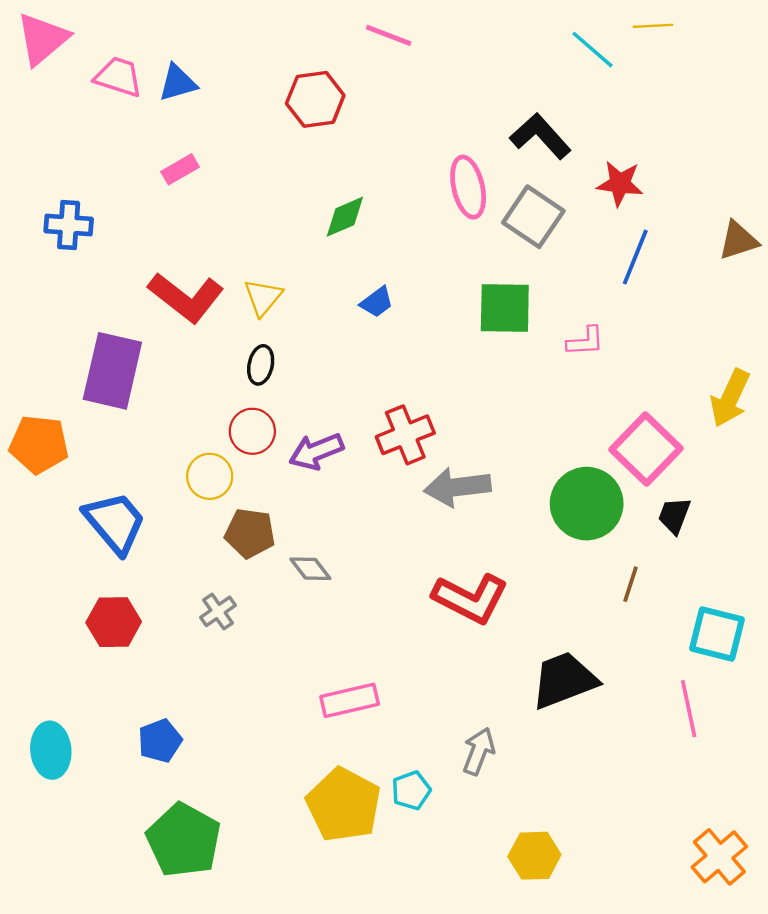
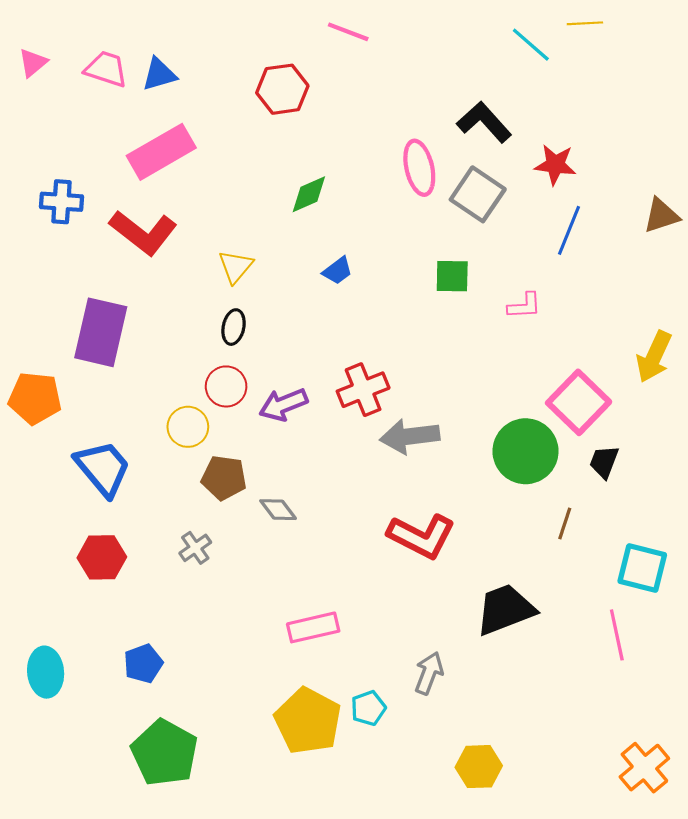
pink triangle: (43, 39) -> (33, 63), moved, size x0.6
pink rectangle: (180, 169) -> (161, 152), size x2.0
red L-shape: (186, 297) -> (143, 233), moved
green square: (505, 308) -> (452, 276), size x0.7

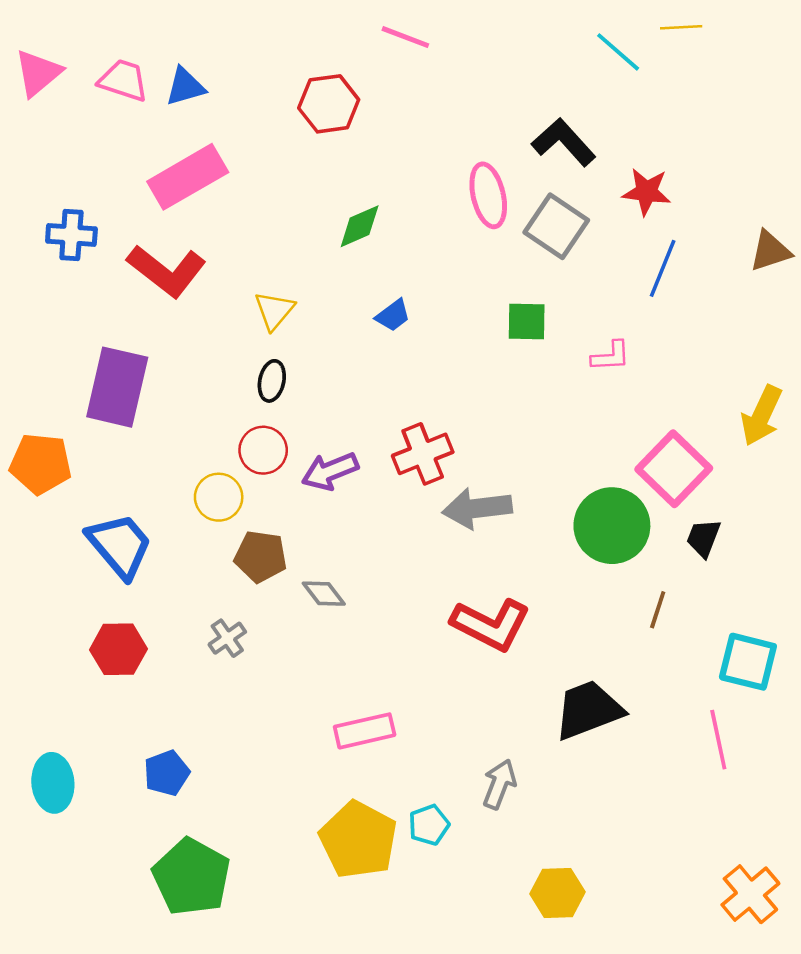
pink triangle: (33, 63) -> (38, 73), size x1.4

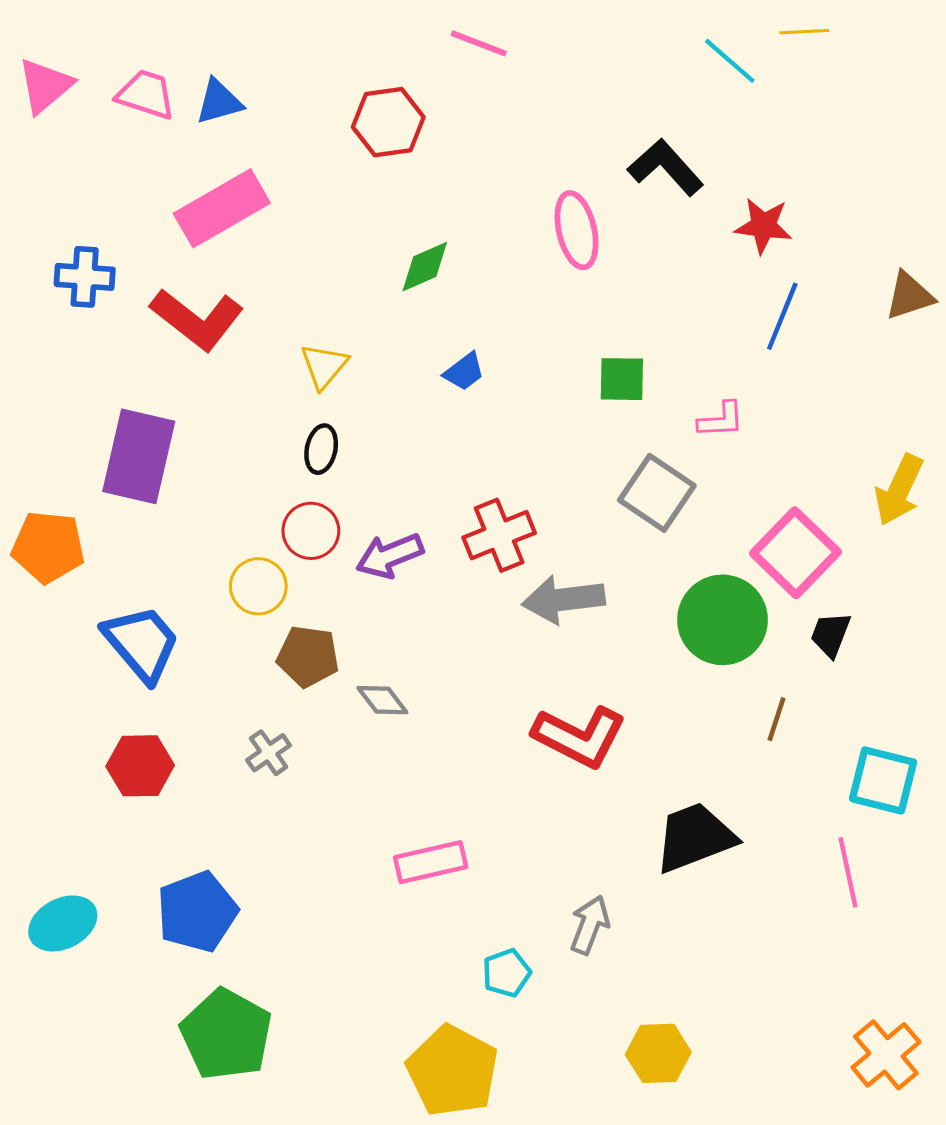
gray square: (556, 226) -> (657, 493), moved
blue pentagon: (167, 773) -> (197, 912), size x1.5
cyan ellipse: (53, 783) -> (63, 923), turned 68
yellow pentagon: (358, 840) -> (452, 1071), moved

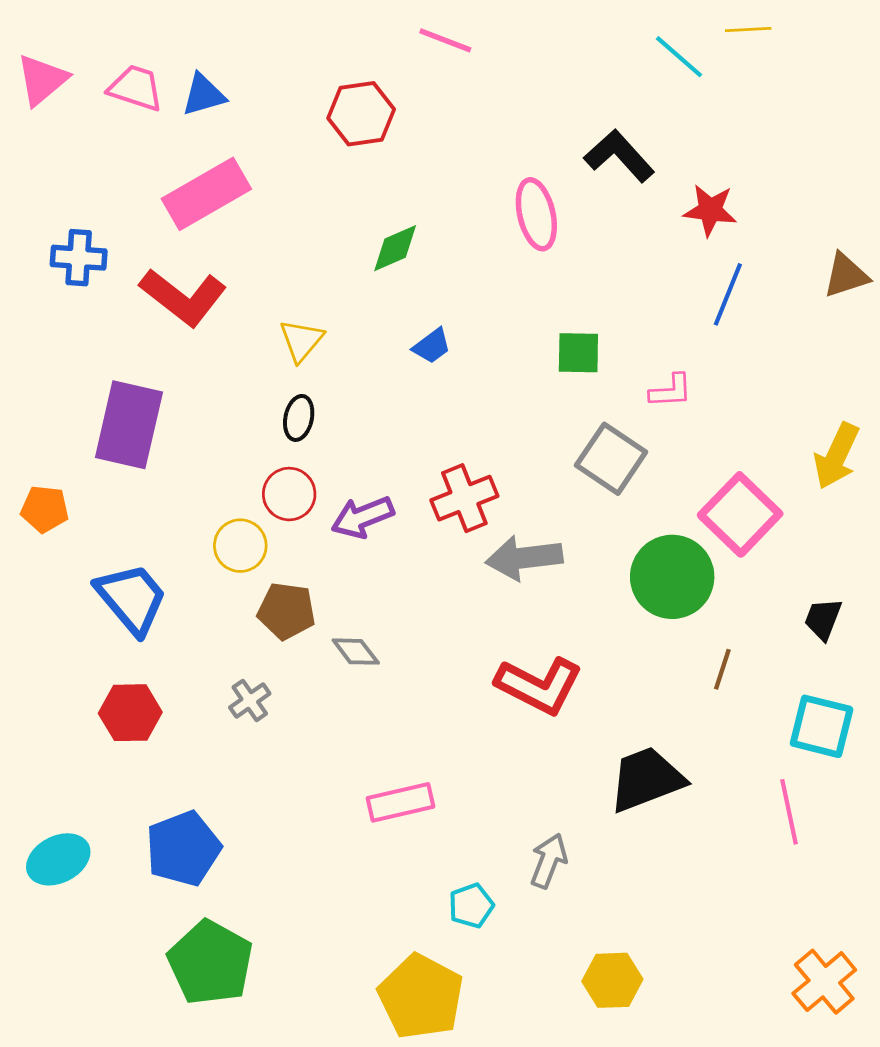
orange pentagon: (48, 547) -> (45, 509), size x0.7
black trapezoid: (831, 634) -> (823, 619), moved

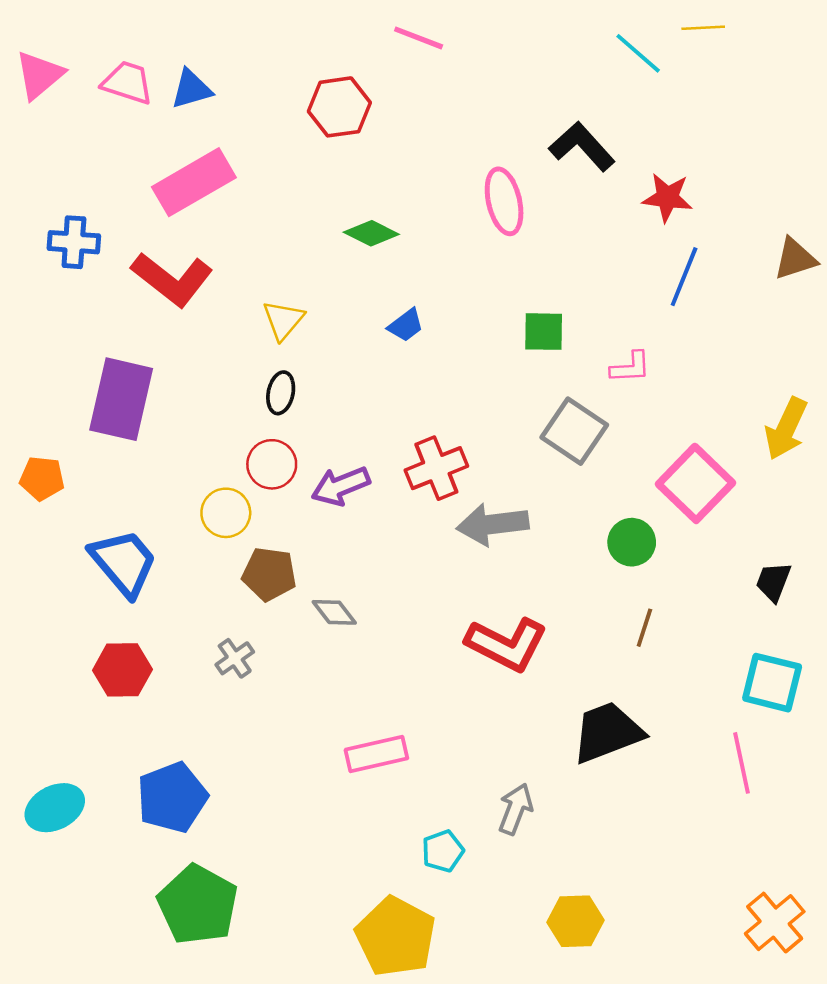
green diamond: (395, 248) -> (371, 233), turned 50
green circle: (672, 577) -> (632, 542), size x0.6
brown line: (722, 669) -> (644, 628), moved

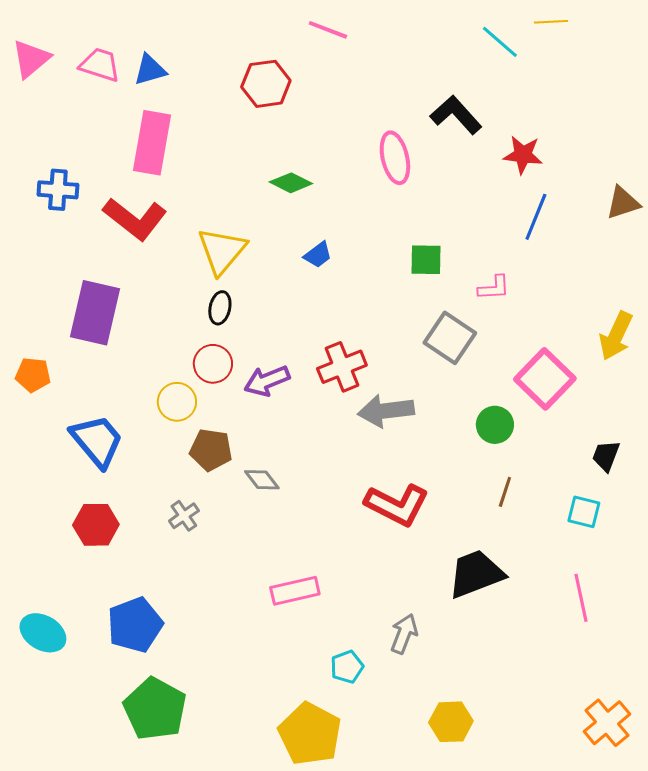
pink rectangle: (194, 182) -> (152, 143), turned -50
yellow triangle: (283, 320) -> (222, 251), size x1.5
cyan square: (772, 683) -> (584, 512), moved, size x0.7
cyan ellipse: (55, 808) -> (43, 633), turned 57

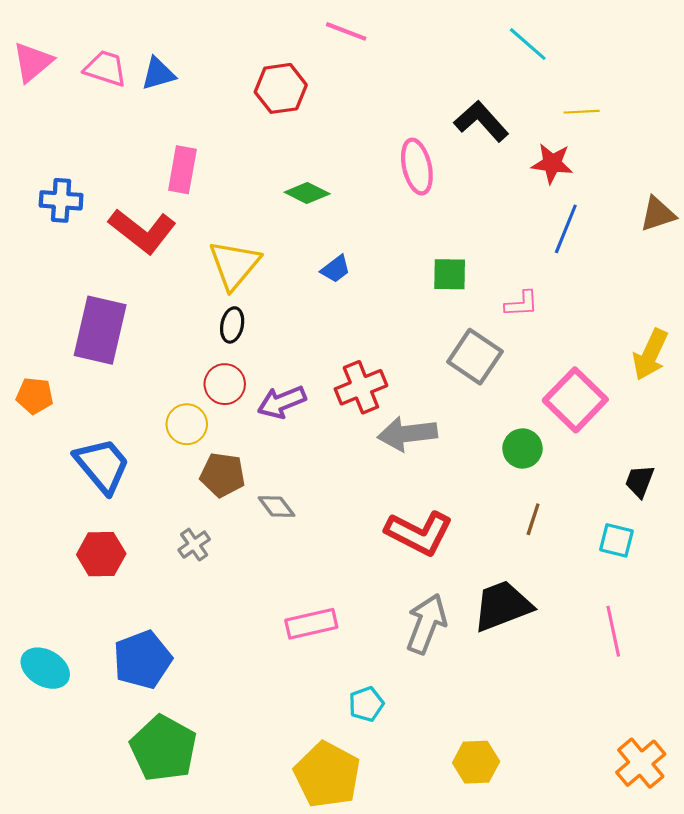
yellow line: (551, 22) -> (582, 112), moved
pink rectangle: (152, 143) -> (182, 170), moved, size x0.7
gray arrow: (404, 634) -> (426, 624), moved, size x1.4

